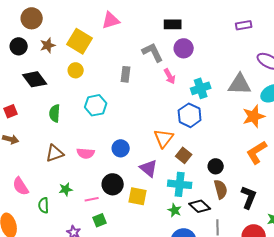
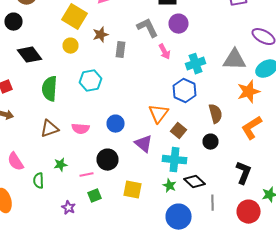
brown star: (48, 45) -> (100, 35), moved
green semicircle: (55, 113) -> (50, 89), size x1.4
brown semicircle: (221, 189) -> (216, 114), moved
yellow square: (138, 196) -> (132, 190), moved

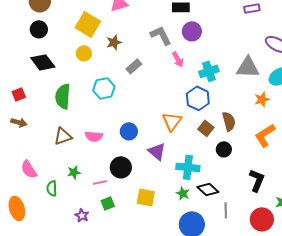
black circle: (14, 22) -> (39, 29), moved
gray rectangle: (120, 50) -> (134, 66), moved, turned 42
orange star: (248, 92) -> (262, 99), size x0.7
brown square: (178, 131) -> (206, 128), moved

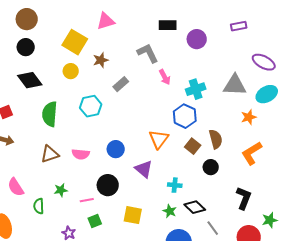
purple circle: (192, 31) -> (197, 39), moved
cyan cross: (188, 167) -> (175, 185), size x0.6
gray line: (226, 210) -> (213, 228), turned -35

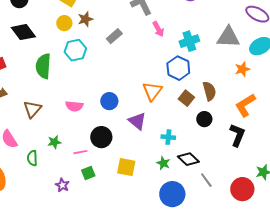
brown star: (101, 60) -> (85, 19), moved
cyan hexagon: (91, 106) -> (75, 50), moved
brown triangle: (50, 154) -> (32, 109), moved, turned -30
black L-shape: (244, 198) -> (237, 135), moved

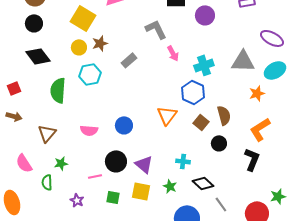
purple triangle: (137, 121) -> (144, 164), moved
green star: (54, 142) -> (61, 163), moved
green star: (163, 163) -> (170, 186), moved
green square: (88, 173) -> (113, 197), moved, turned 32
purple star: (62, 185) -> (77, 200), moved

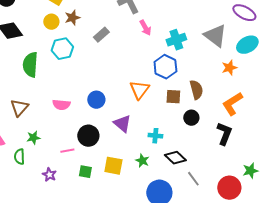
gray triangle: (243, 61) -> (215, 36), turned 35
brown square: (201, 122) -> (173, 97), turned -35
purple triangle: (144, 164) -> (122, 124), moved

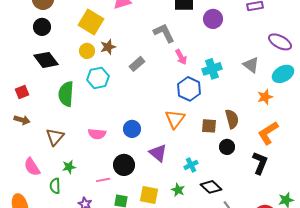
gray triangle: (215, 36) -> (251, 65), size x0.7
blue hexagon: (165, 67) -> (189, 89), moved
cyan cross: (155, 136) -> (191, 165), turned -32

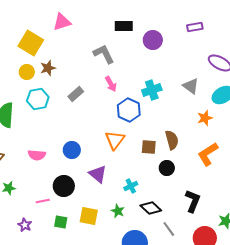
pink arrow: (181, 57) -> (111, 84), moved
gray rectangle: (137, 64) -> (76, 94), moved
black L-shape: (260, 163) -> (193, 201), moved

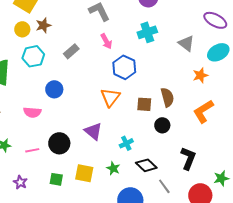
cyan cross: (152, 90) -> (147, 32), moved
blue circle: (72, 150) -> (54, 89), moved
pink line: (43, 201) -> (32, 150), moved

